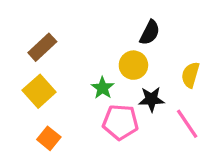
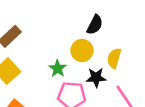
yellow semicircle: (190, 75) -> (114, 58), moved

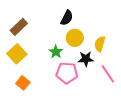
black semicircle: (95, 25) -> (67, 18), moved

